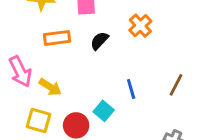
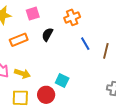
orange cross: (140, 26) -> (72, 17), turned 35
blue line: (131, 89) -> (85, 44), moved

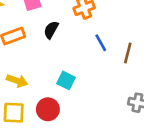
cyan square: (62, 80) -> (66, 80), moved

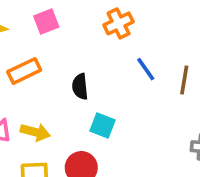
black semicircle: (51, 30) -> (80, 87), moved, turned -30

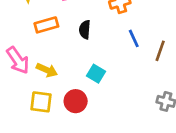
black semicircle: (80, 87) -> (85, 30), moved

